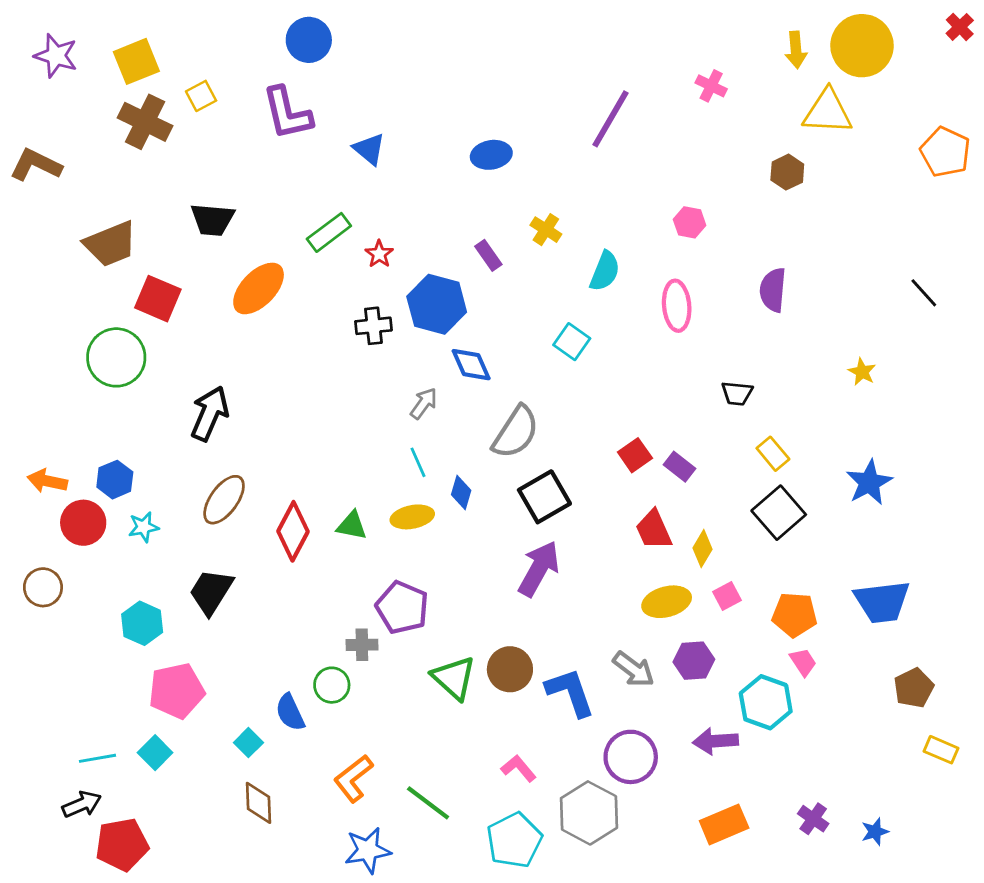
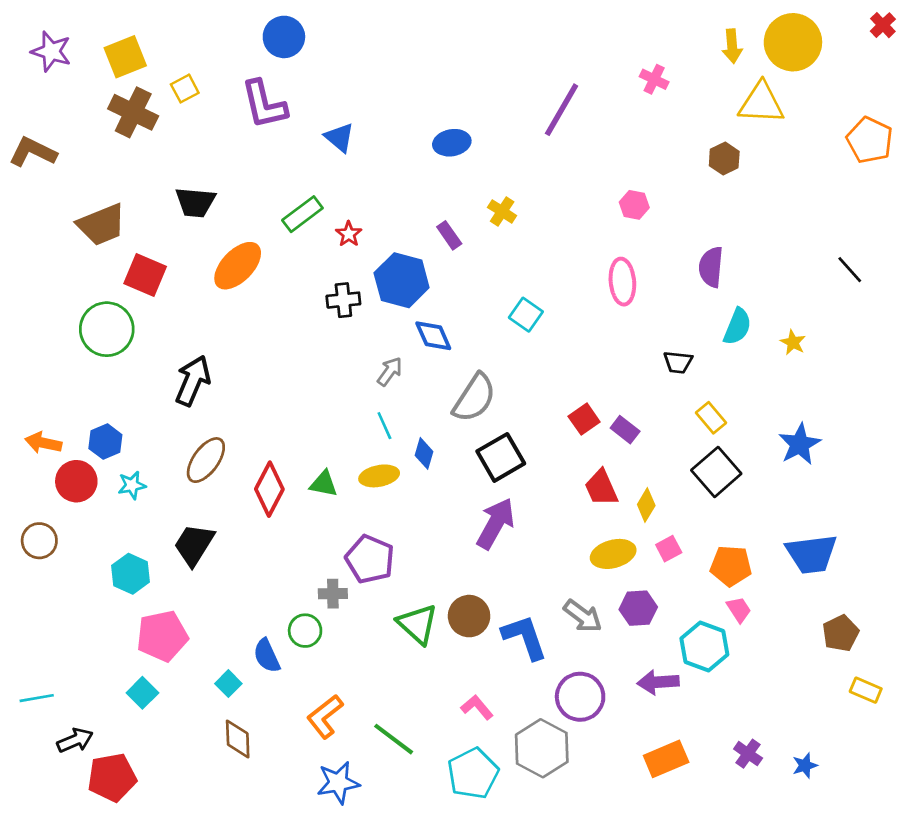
cyan semicircle: (605, 271) -> (737, 327), moved
cyan line: (98, 758) -> (37, 698), moved

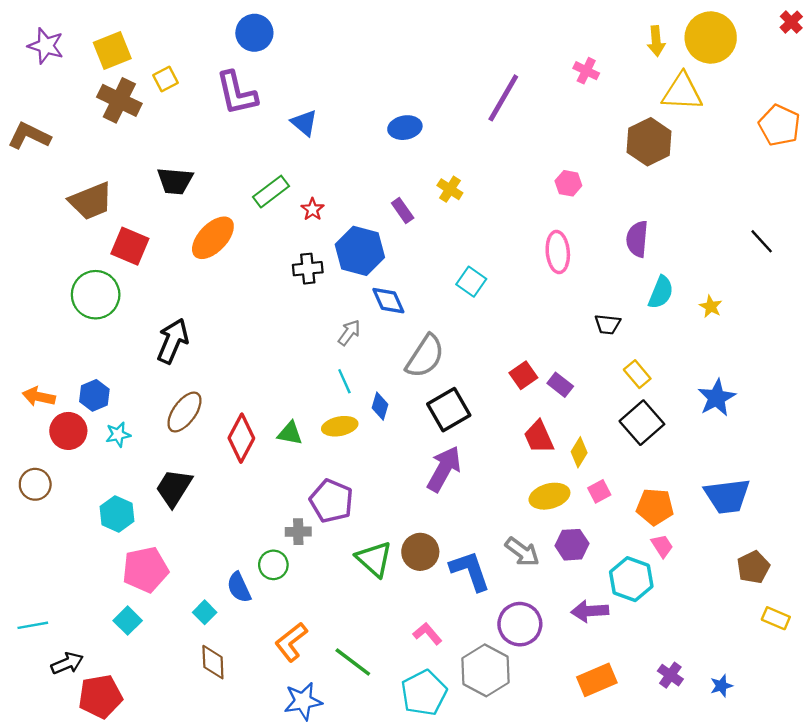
brown hexagon: (724, 159) -> (649, 142), size x1.6

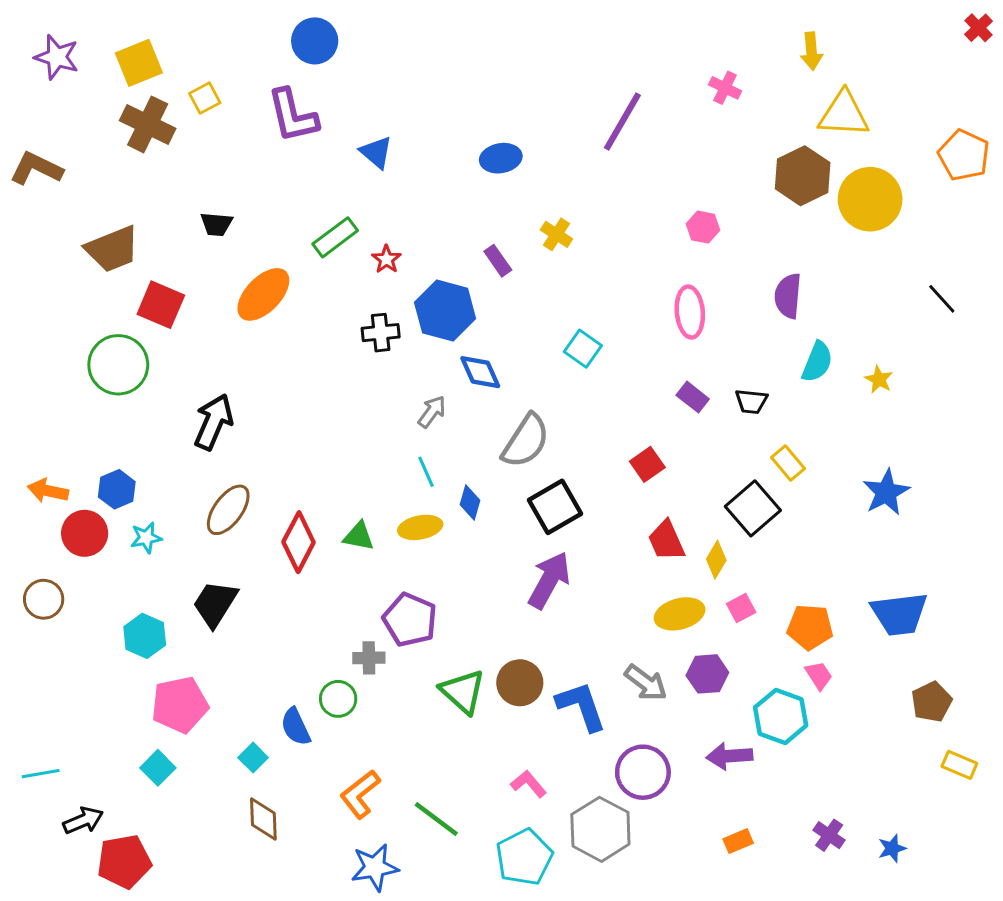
yellow circle: (711, 38) -> (870, 199), moved
black trapezoid: (175, 181) -> (216, 224), size x0.7
purple rectangle: (560, 385) -> (693, 397), moved
black square: (642, 423) -> (753, 508), moved
orange rectangle: (597, 680) -> (738, 841), size x0.6

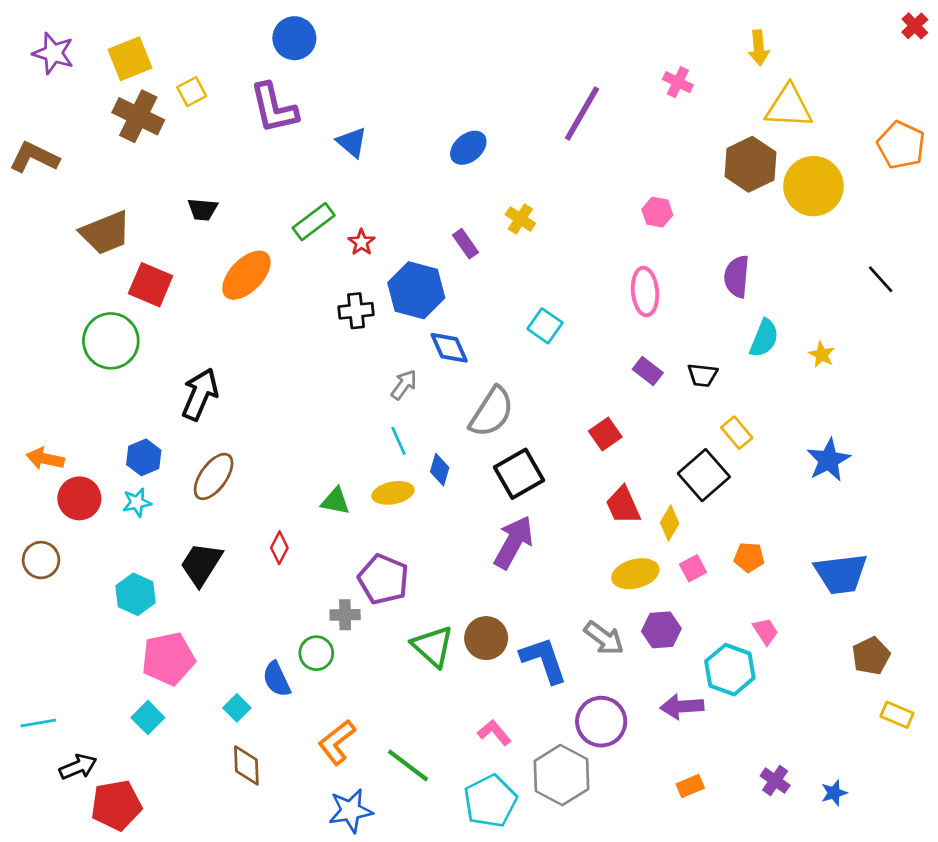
blue ellipse: (501, 158) -> (468, 148), turned -30
blue hexagon: (117, 489) -> (144, 457), moved
red diamond: (299, 542) -> (279, 548), moved, size x0.6
orange pentagon: (810, 627) -> (749, 557), moved, size x0.7

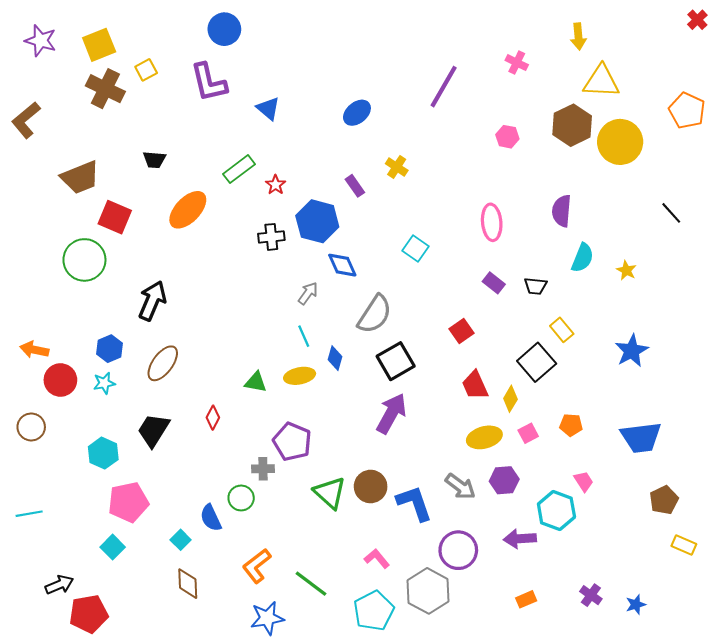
brown L-shape: (34, 157) -> (26, 120), turned -66
pink hexagon: (657, 212) -> (507, 137), moved
cyan line: (38, 723) -> (29, 514), moved

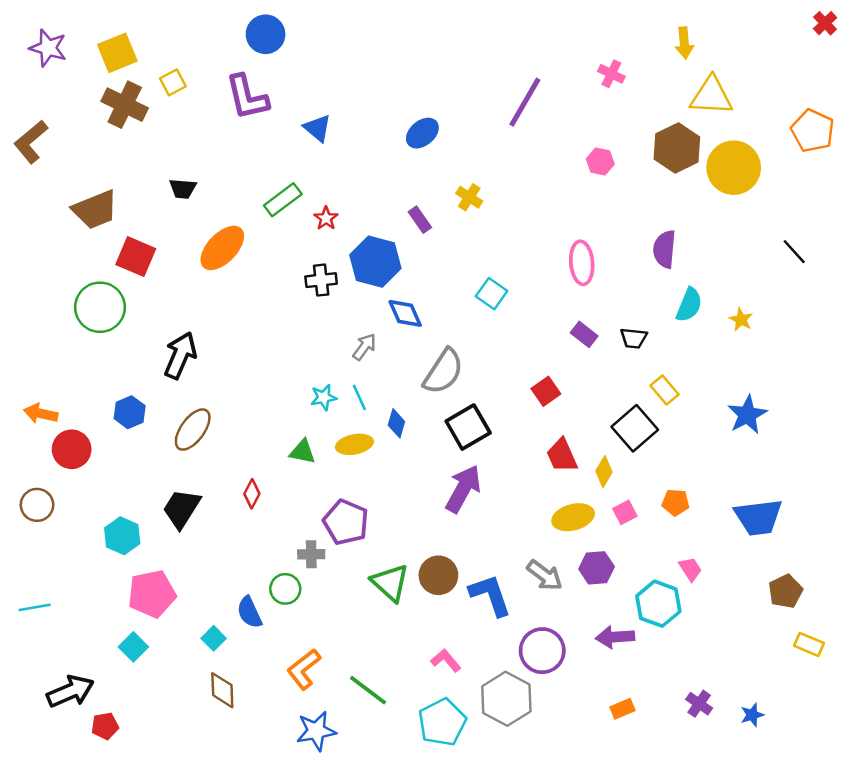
cyan star: (104, 383) -> (324, 397), moved
black arrow: (59, 585) -> (70, 691), size x1.4
red pentagon: (89, 614) -> (105, 726), size x0.6

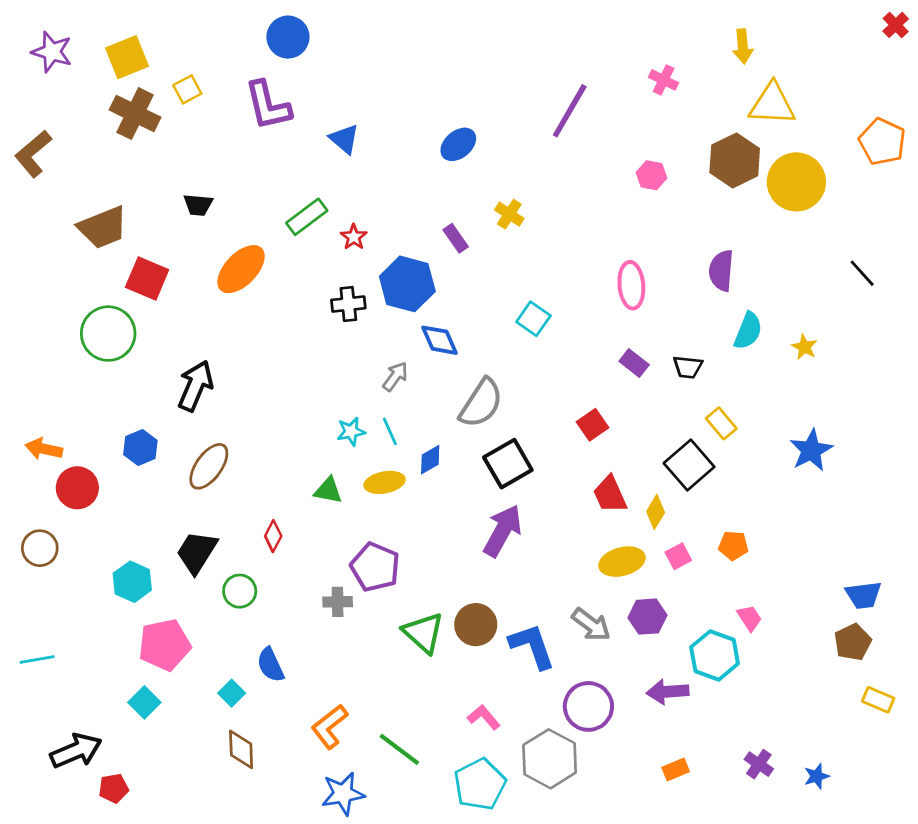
blue diamond: (396, 423) -> (430, 460), turned 44
blue trapezoid: (758, 517) -> (863, 595), moved, size x0.7
green circle: (285, 589) -> (240, 591), moved

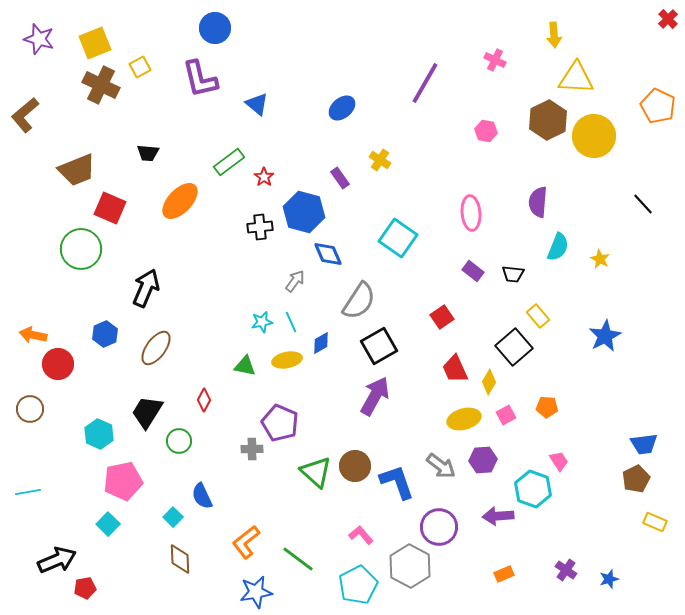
cyan square: (533, 319) -> (398, 238), size x1.5

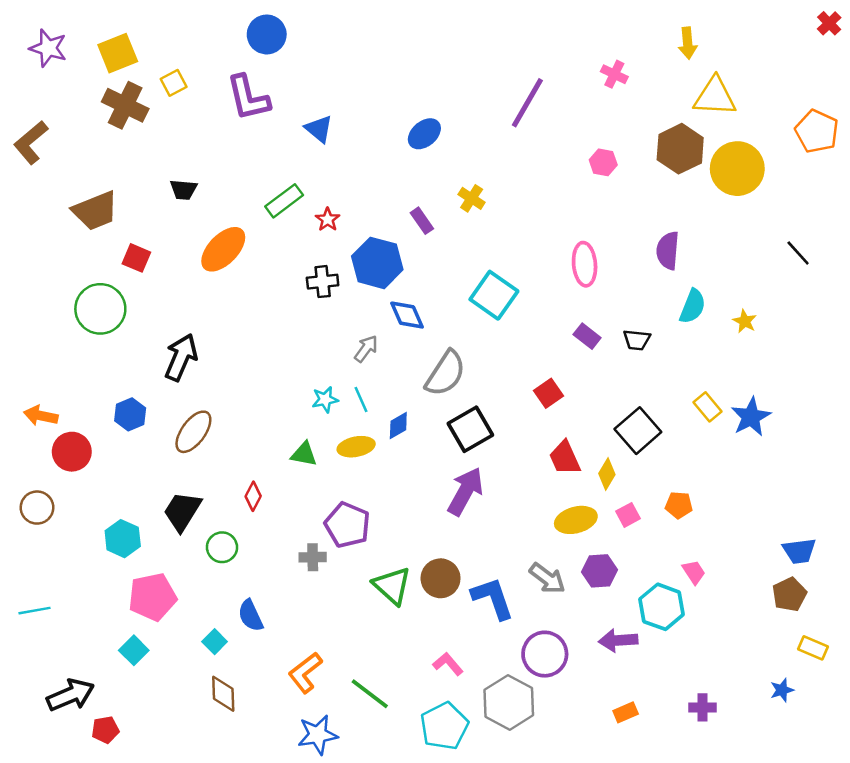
red square: (110, 208) -> (136, 258), size x0.7
yellow rectangle: (538, 316) -> (707, 407), moved
purple cross: (566, 570) -> (702, 707), turned -35
blue star: (609, 579) -> (782, 690), moved

